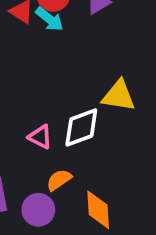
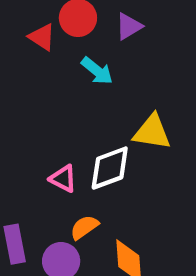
cyan arrow: (50, 19) -> (97, 71), moved

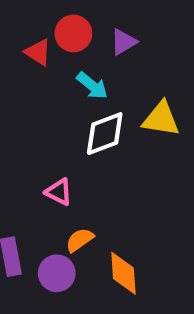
yellow triangle: (152, 132) -> (161, 119), moved
white diamond: (110, 168) -> (105, 134), moved

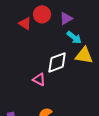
cyan arrow: (92, 86) -> (74, 37), moved
pink triangle: (59, 192) -> (39, 79), moved

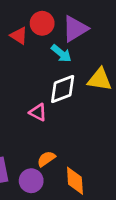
purple triangle: (66, 18) -> (75, 29), size x1.5
cyan arrow: (74, 37) -> (61, 53), moved

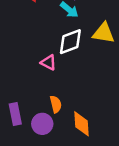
orange semicircle: (46, 159) -> (56, 104), turned 112

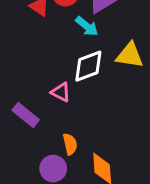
purple rectangle: (15, 114) -> (26, 115), moved, turned -40

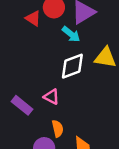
pink triangle: (61, 92) -> (51, 97), moved

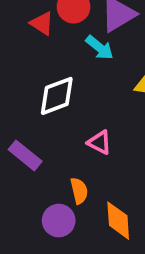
white diamond: (72, 66) -> (57, 96), moved
pink triangle: (51, 97) -> (100, 142), moved

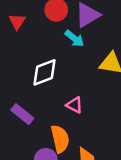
red triangle: (42, 23) -> (17, 22), moved, turned 30
orange semicircle: (79, 191) -> (60, 139), size x1.5

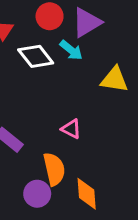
white diamond: (44, 72) -> (36, 56), moved, turned 72

